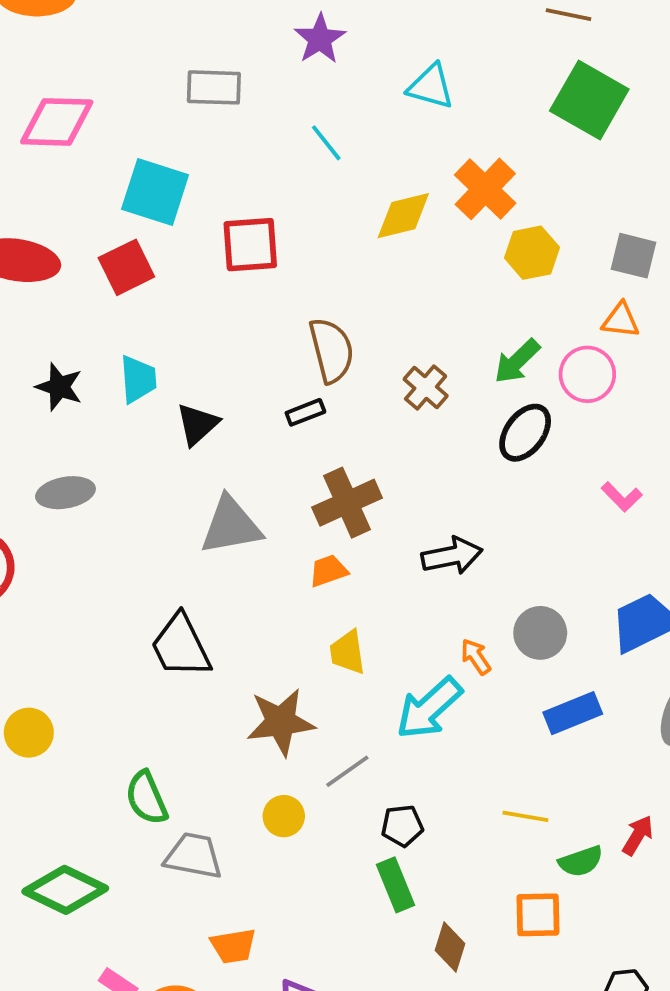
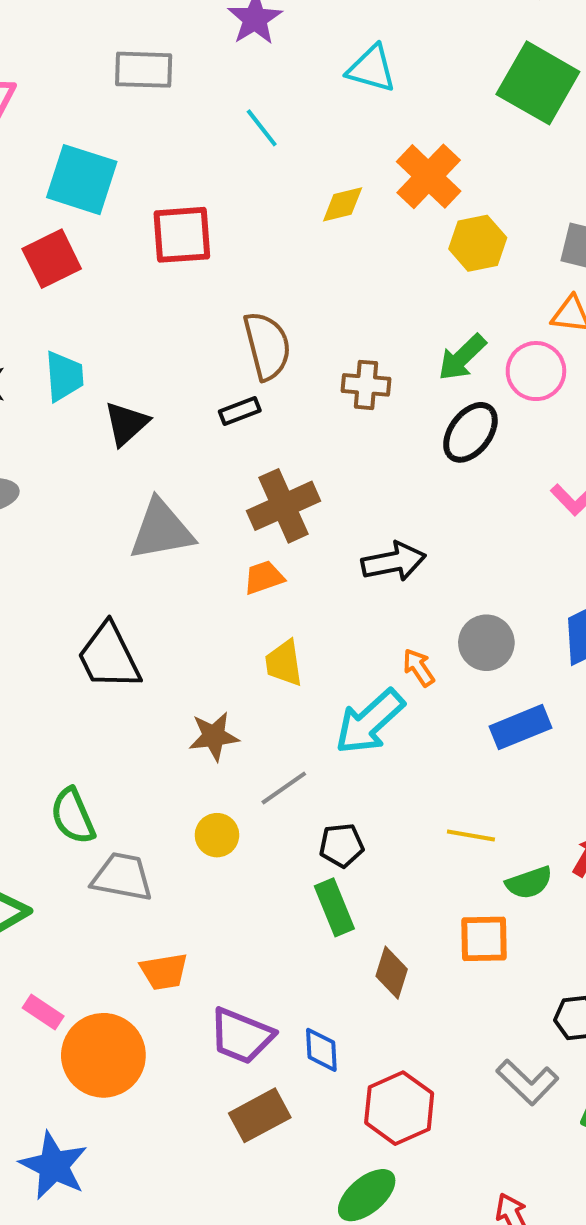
yellow diamond: (403, 216) -> (343, 204), size x0.7
brown cross: (426, 387) -> (366, 385), turned -36
brown star: (281, 722) -> (214, 736), size x0.7

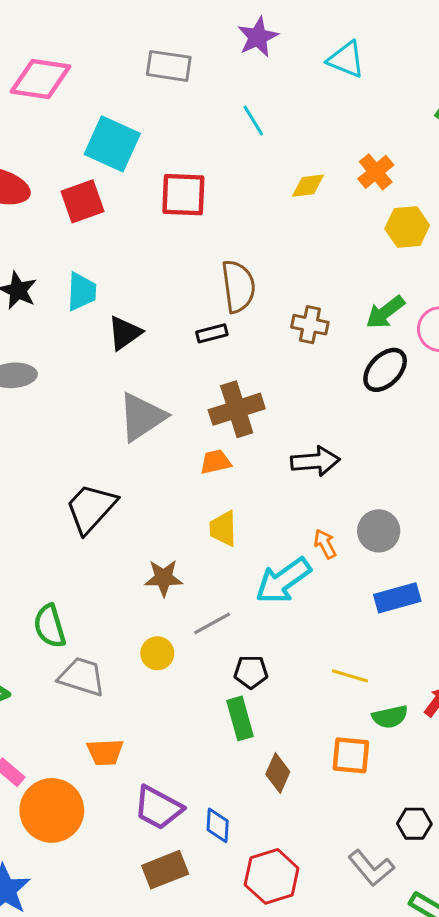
cyan triangle: (371, 69) -> (346, 59), moved
orange cross: (429, 176) -> (376, 172), size x0.7
gray triangle: (161, 530) -> (142, 417), turned -30
black trapezoid: (109, 657) -> (91, 508), turned 62

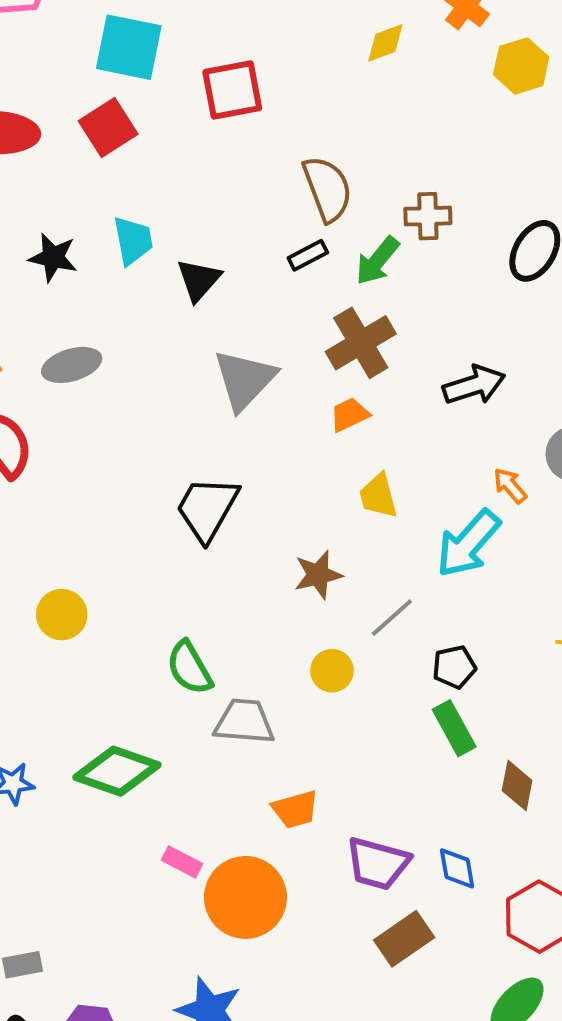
green arrow: (385, 312) -> (377, 261), moved

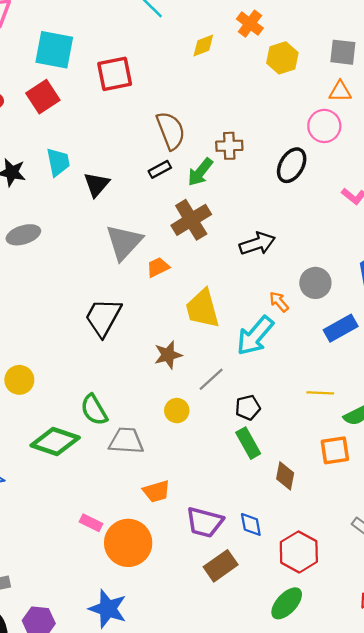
orange trapezoid: (349, 415) -> (158, 267), moved
yellow trapezoid: (378, 496) -> (202, 309), size x1.5
green diamond: (117, 771) -> (55, 442), moved

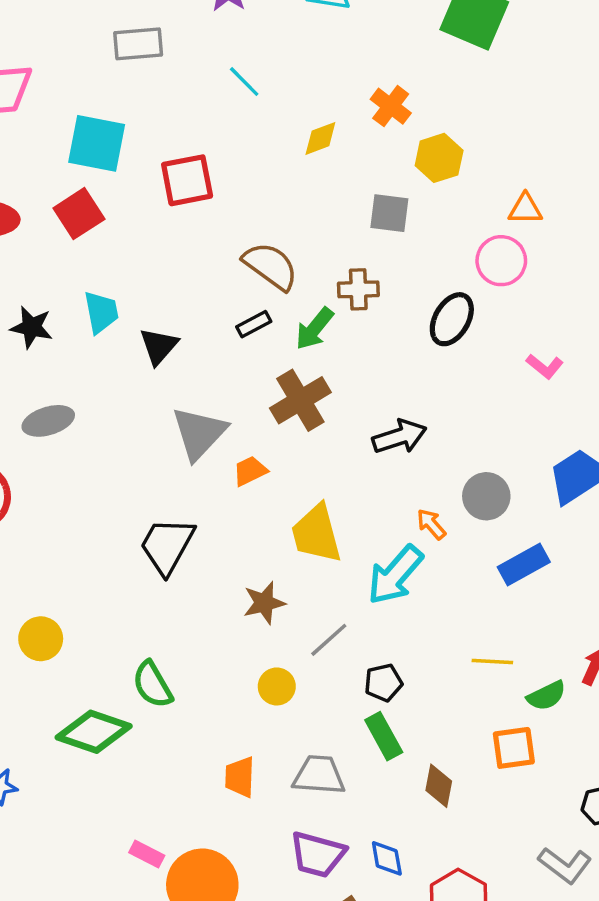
gray square: (343, 52) -> (389, 213), moved
brown semicircle: (171, 131) -> (271, 266), turned -33
gray trapezoid: (126, 441) -> (319, 775), moved
orange trapezoid: (156, 491) -> (240, 777), moved, turned 108

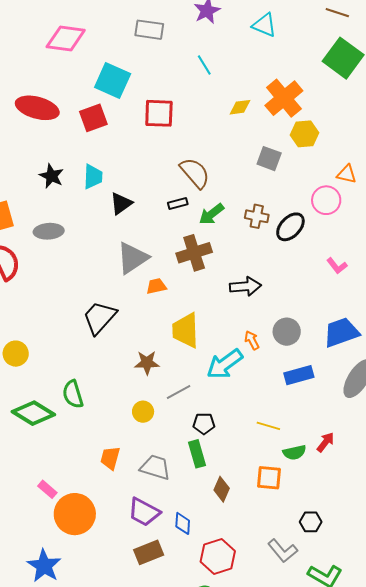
orange cross: (391, 106) -> (284, 98), size x1.6
brown cross: (358, 289) -> (257, 216), moved

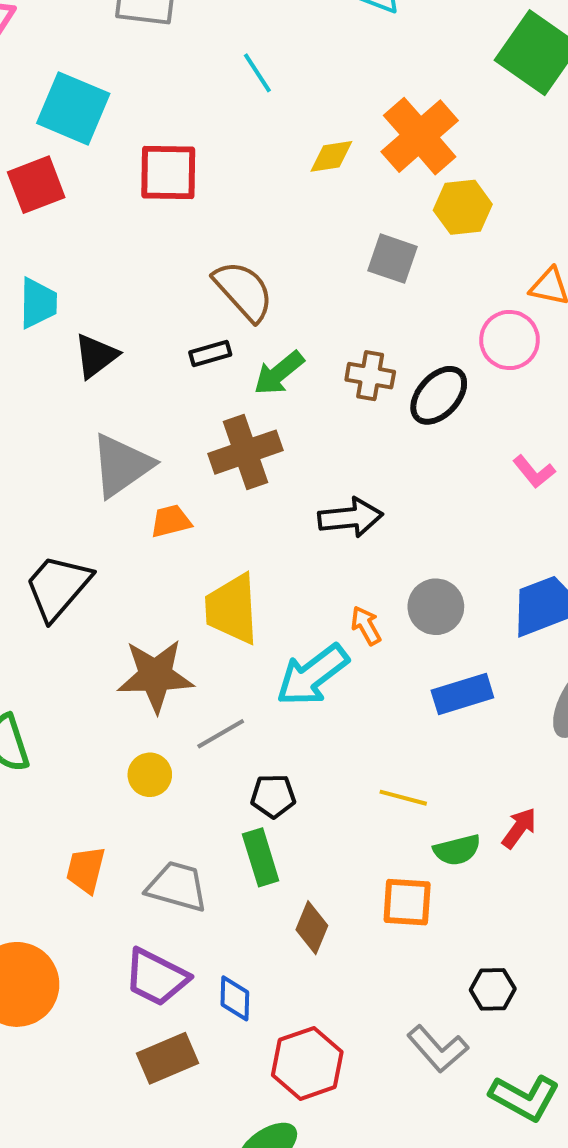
brown star: (147, 363) -> (155, 676), size x1.5

